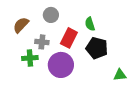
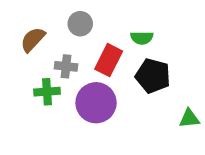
green semicircle: (90, 24) -> (142, 38), turned -72

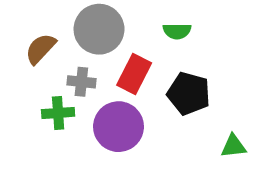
gray circle: (80, 24) -> (99, 29), size x1.6
green semicircle: (142, 38) -> (177, 31), moved

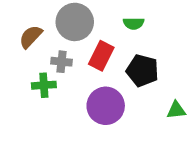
purple circle: (119, 127) -> (106, 106), moved

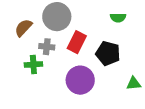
green semicircle: (134, 23) -> (118, 18), moved

